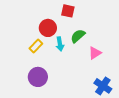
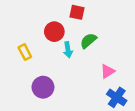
yellow rectangle: (36, 46) -> (25, 52), moved, turned -72
pink triangle: (95, 53) -> (108, 71), moved

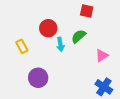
red square: (77, 12) -> (87, 11), moved
pink triangle: (108, 71) -> (102, 56), moved

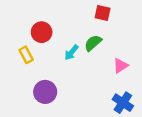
red circle: (48, 28) -> (42, 32), moved
cyan arrow: (60, 44) -> (71, 52), turned 48

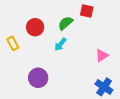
green semicircle: (93, 43) -> (65, 23), moved
yellow rectangle: (26, 55) -> (13, 43), moved

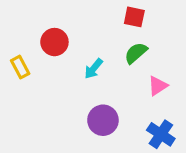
green semicircle: (65, 23) -> (136, 53), moved
purple circle: (38, 78) -> (103, 120), moved

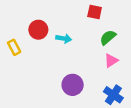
green semicircle: (136, 53) -> (108, 37), moved
cyan arrow: (94, 69) -> (64, 39), moved, turned -120

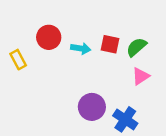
red square: (95, 12) -> (110, 44), moved
blue cross: (113, 95) -> (125, 119), moved

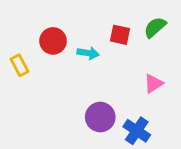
red square: (110, 44) -> (120, 35), moved
green semicircle: (136, 47) -> (155, 27), moved

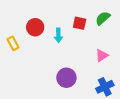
cyan arrow: (88, 53) -> (58, 35), turned 80
blue cross: (137, 131) -> (105, 87), moved, turned 30

